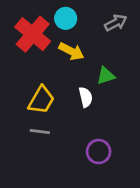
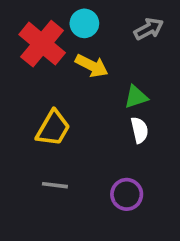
white semicircle: (86, 97) -> (140, 130), moved
gray line: (40, 131) -> (55, 185), moved

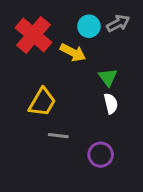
cyan circle: (84, 23) -> (89, 26), moved
green triangle: (136, 97) -> (108, 77), turned -48
gray line: (55, 185) -> (58, 136), moved

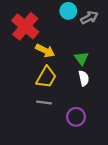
cyan circle: (89, 26) -> (68, 11), moved
yellow arrow: (73, 52) -> (45, 51), moved
yellow trapezoid: (42, 102) -> (46, 77), moved

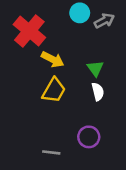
gray line: (44, 102) -> (51, 152), moved

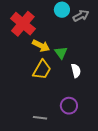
green triangle: (95, 68) -> (61, 53), moved

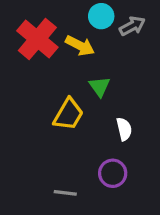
yellow arrow: (41, 46) -> (80, 46), moved
white semicircle: (76, 71) -> (124, 129), moved

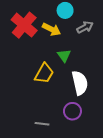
gray arrow: (132, 26) -> (85, 27), moved
white semicircle: (124, 129) -> (80, 83), size x1.6

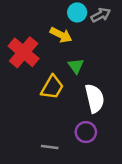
red cross: (24, 25) -> (24, 52), moved
gray arrow: (85, 27) -> (101, 15), moved

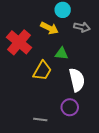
gray arrow: (101, 15) -> (82, 27), moved, turned 42
green triangle: (76, 66) -> (62, 53), turned -48

